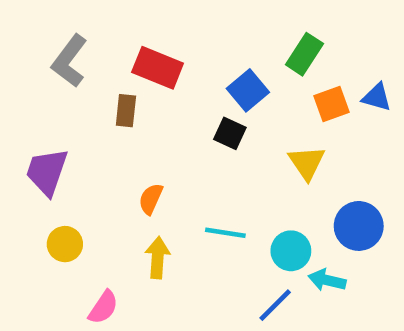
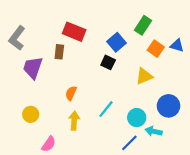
gray L-shape: (69, 61) -> (17, 38), moved
orange square: (332, 104) -> (156, 49), turned -35
yellow triangle: (307, 163) -> (144, 76), turned 42
purple trapezoid: (47, 172) -> (33, 68), moved
cyan line: (225, 233) -> (106, 109), turned -60

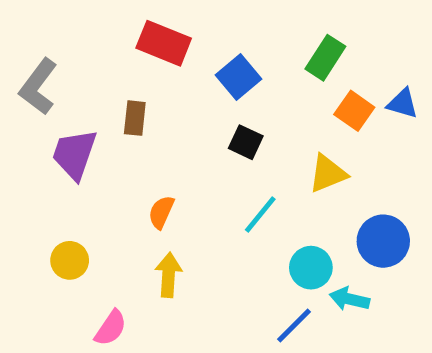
red rectangle: (74, 32) -> (164, 43), moved
blue square: (117, 42) -> (239, 77), moved
cyan line: (106, 109) -> (260, 215), moved

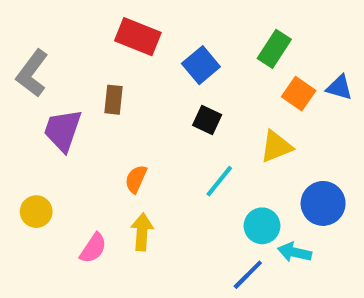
yellow circle: (70, 260) -> (36, 212), moved
pink semicircle: (111, 328) -> (93, 248), moved

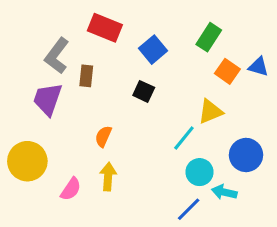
gray L-shape: (32, 73) -> (57, 56), moved
black square: (207, 120) -> (144, 91), moved
cyan line: (219, 181) -> (184, 138), moved
yellow circle: (36, 212) -> (27, 161), size x1.6

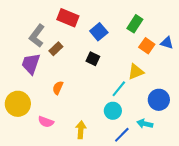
brown rectangle: (86, 76) -> (56, 49), turned 40
orange semicircle: (103, 136) -> (58, 88), moved
cyan circle: (199, 172) -> (113, 111), moved
yellow arrow: (108, 177) -> (81, 130), moved
pink semicircle: (71, 189) -> (46, 122), turned 77

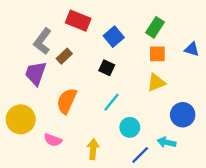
orange square: (147, 46) -> (157, 54), moved, turned -35
orange semicircle: (58, 88) -> (67, 101), size x1.6
cyan line: (119, 89) -> (111, 102), moved

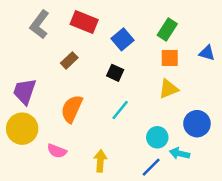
gray L-shape: (43, 41) -> (39, 24), moved
purple trapezoid: (36, 73) -> (25, 91), moved
cyan circle: (130, 127) -> (157, 137), moved

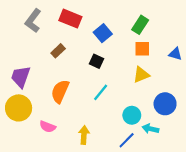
blue triangle: (207, 53) -> (175, 54), moved

